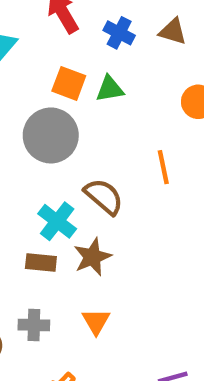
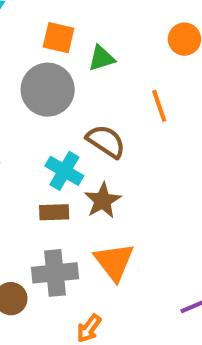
green triangle: (110, 89) -> (101, 58), moved
orange triangle: (96, 321) -> (114, 262), size x1.5
gray cross: (34, 325) -> (55, 273), size x1.5

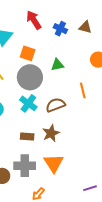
orange square: (58, 38) -> (28, 53), moved
brown semicircle: (106, 141) -> (55, 105), turned -60
cyan cross: (64, 171) -> (28, 103), moved

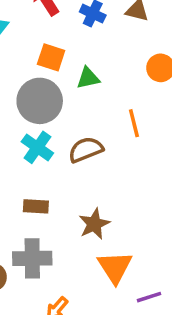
orange square: (28, 53) -> (51, 57), moved
brown star: (51, 133) -> (94, 224), moved
orange triangle: (54, 163) -> (115, 267), moved

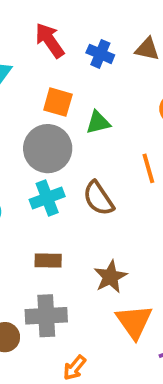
cyan cross: (37, 147) -> (47, 198), turned 36
brown semicircle: (86, 150) -> (98, 198), turned -100

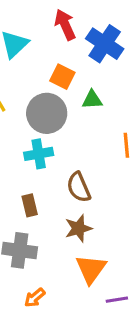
blue cross: (100, 54) -> (105, 44), size x1.6
brown semicircle: (98, 198) -> (79, 187), moved
brown rectangle: (48, 260) -> (30, 205), turned 65

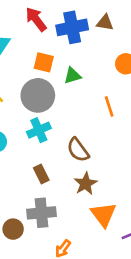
blue cross: (105, 44) -> (72, 27), turned -32

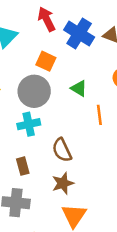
blue cross: (72, 27) -> (79, 34), turned 32
green triangle: (72, 76) -> (79, 88), moved, turned 36

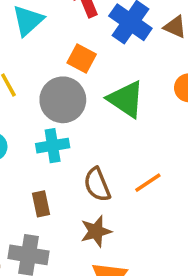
green triangle: (79, 88) -> (126, 99), size x1.6
orange line: (99, 115) -> (148, 183), moved, turned 60

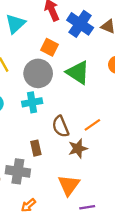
brown rectangle: (41, 204) -> (36, 148), moved
brown star: (96, 231) -> (78, 148), moved

